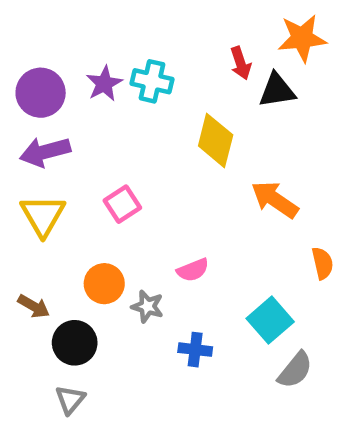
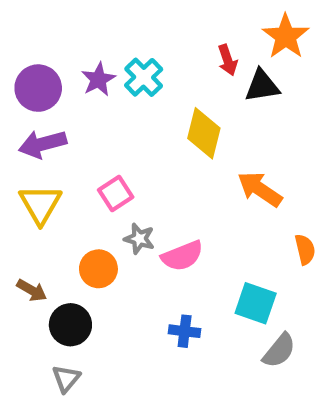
orange star: (302, 38) -> (286, 36), turned -30
cyan cross: (152, 81) -> (144, 77), turned 33
pink semicircle: (193, 270) -> (182, 256), size x1.4
gray star: (147, 306) -> (139, 239), moved
cyan square: (270, 320) -> (256, 303), turned -30

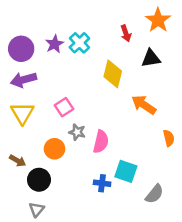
black triangle: (262, 86) -> (151, 58), moved
pink semicircle: (182, 256) -> (101, 142), turned -55
cyan square: (256, 303) -> (126, 171), moved

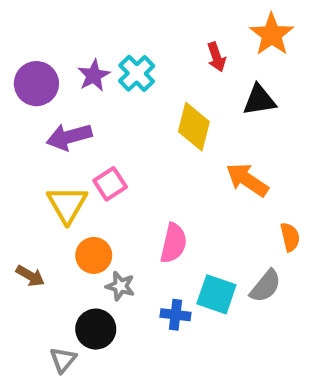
purple arrow: (24, 80) -> (69, 137), moved
yellow triangle: (22, 113) -> (67, 204), moved
gray star: (77, 132) -> (120, 286), moved
black circle: (39, 180) -> (96, 329), moved
gray semicircle: (154, 194) -> (266, 286), moved

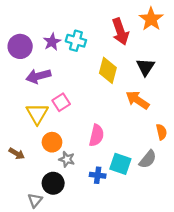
red arrow: (216, 57) -> (120, 32), size x1.6
cyan cross: (137, 73) -> (76, 41), turned -30
black triangle: (259, 100) -> (145, 67), moved, turned -48

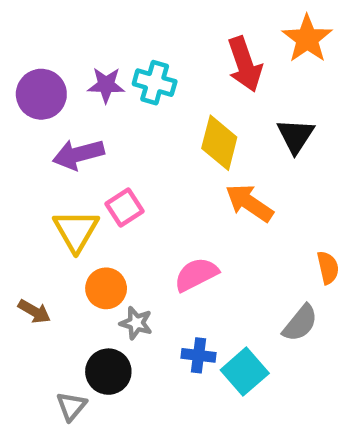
purple star: (52, 42) -> (106, 85), turned 30
orange arrow: (138, 100) -> (249, 203), moved
pink semicircle: (96, 135) -> (196, 274), turned -130
cyan square: (120, 164) -> (245, 372), moved, turned 30

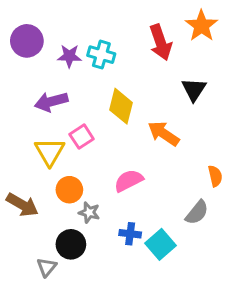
purple circle: (41, 94) -> (27, 41), moved
yellow diamond: (219, 143) -> (121, 106), moved
brown arrow: (34, 311) -> (22, 205), size x1.5

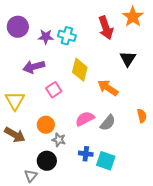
yellow triangle: (50, 152) -> (15, 101), moved
gray semicircle: (197, 212) -> (108, 123), moved
cyan square: (160, 244) -> (106, 161), turned -30

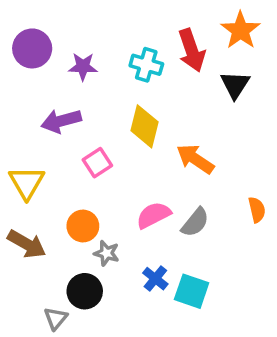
cyan cross: (67, 36) -> (146, 65), moved
black triangle: (128, 59) -> (235, 85), moved
blue cross: (86, 154) -> (155, 279), turned 32

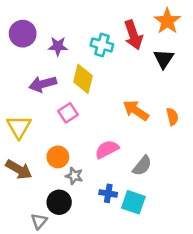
yellow diamond: (144, 126) -> (83, 79), moved
orange semicircle: (257, 210) -> (172, 117), moved
gray semicircle: (195, 222) -> (142, 166), moved
blue cross: (155, 279) -> (108, 193), turned -30

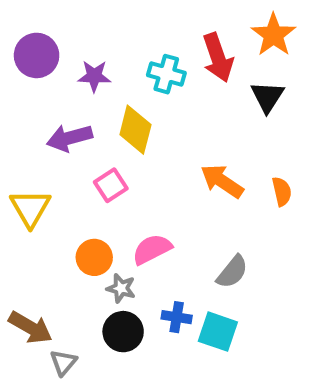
pink semicircle: (107, 149) -> (152, 249), moved
brown arrow: (19, 170) -> (30, 327), moved
black circle: (59, 202) -> (123, 332), moved

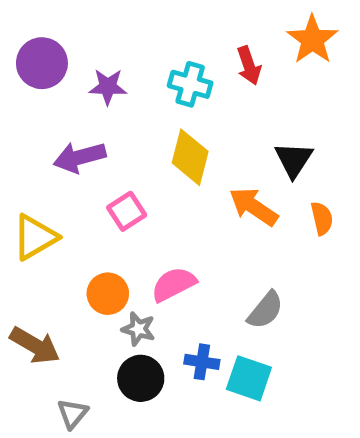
red arrow: (218, 58) -> (249, 66), size x0.7
black triangle: (267, 97) -> (294, 160), moved
yellow diamond: (135, 130) -> (190, 157), moved
yellow triangle: (30, 208) -> (35, 237), turned 30
brown arrow: (30, 327) -> (35, 345), moved

